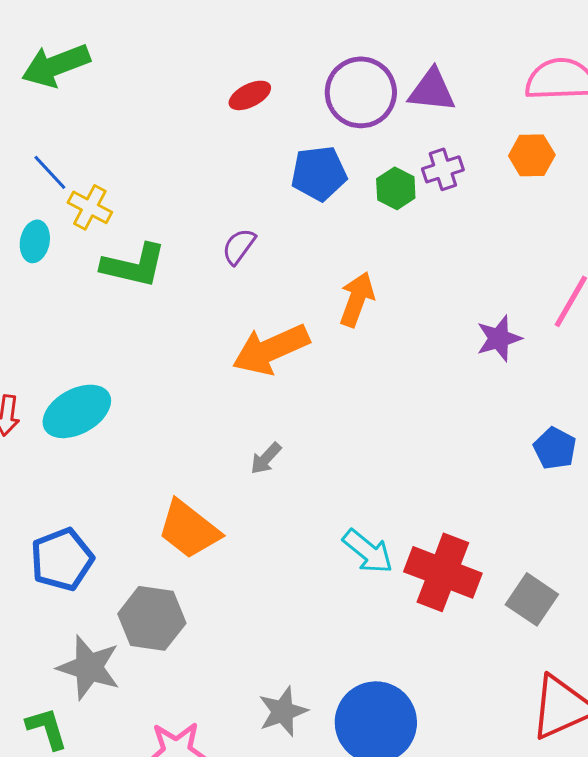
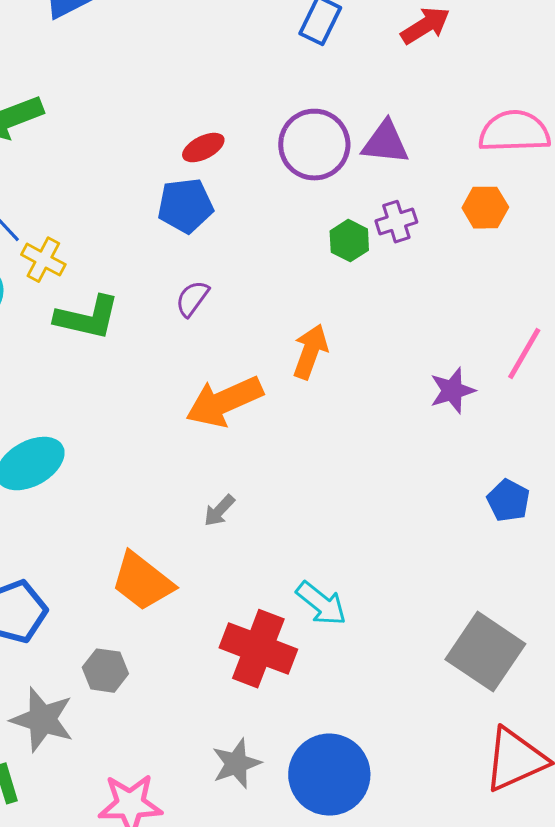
blue pentagon: (319, 173) -> (185, 206), moved
red cross: (443, 572) -> (258, 649), moved
gray square: (532, 599) -> (485, 652), size x1.5
gray hexagon: (152, 618) -> (105, 671), size x0.7

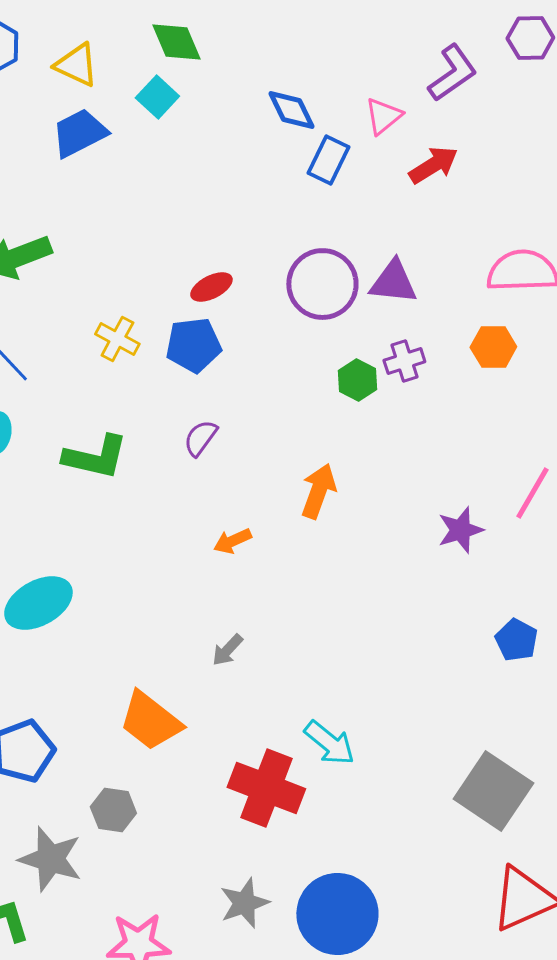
yellow cross: (43, 260) -> (117, 339), moved
orange arrow: (224, 402) -> (232, 541), size x0.5

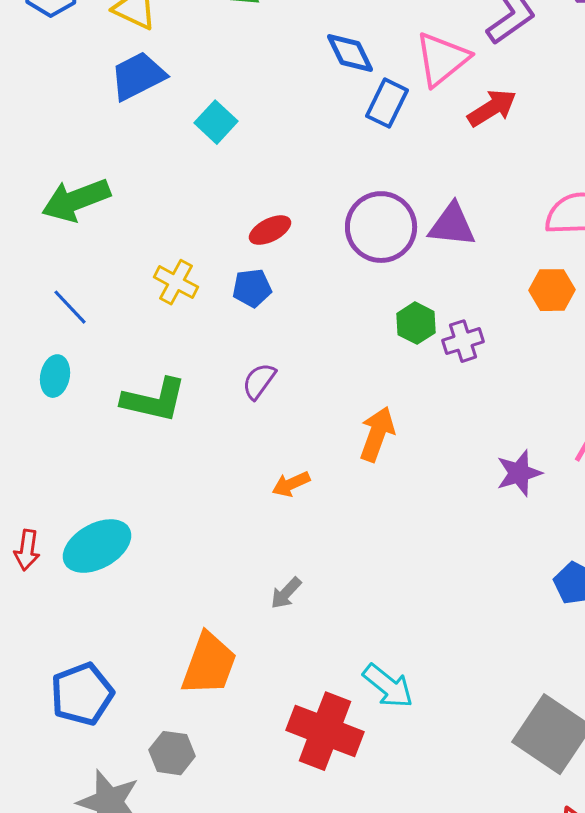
cyan square: (157, 97) -> (216, 122), moved
pink triangle: (383, 116) -> (442, 59), size x1.5
blue pentagon: (193, 345) -> (252, 288), size x0.7
purple cross: (404, 361) -> (463, 341), moved
orange trapezoid: (150, 721) -> (209, 664), turned -108

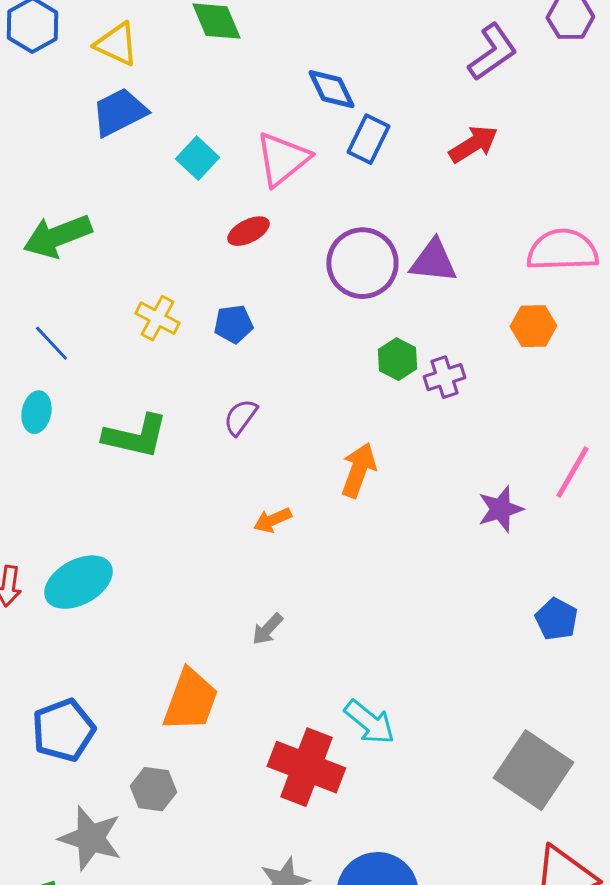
pink triangle: (442, 59) -> (282, 159), moved
red ellipse: (270, 230) -> (248, 231), moved

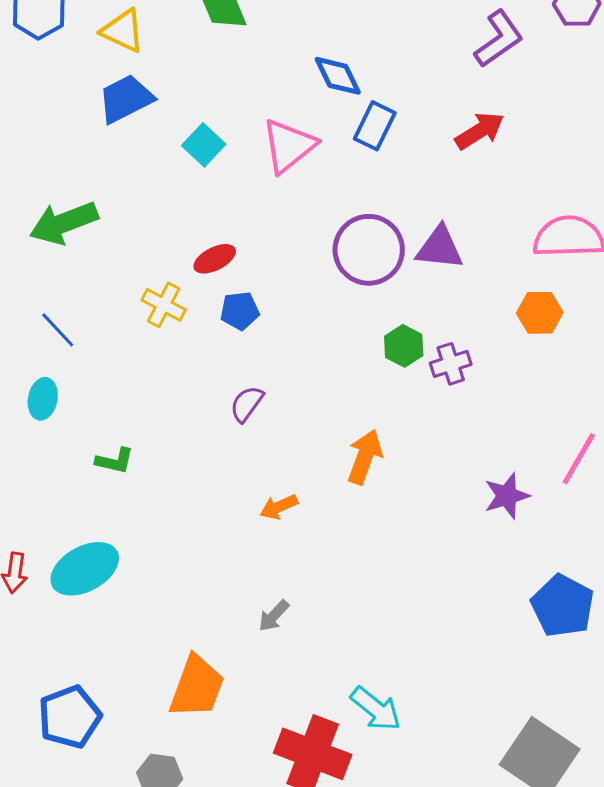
red ellipse: (248, 231) -> (215, 259), moved
green L-shape: (135, 436) -> (115, 461), moved, size x0.6
blue pentagon: (556, 619) -> (563, 606), size x1.5

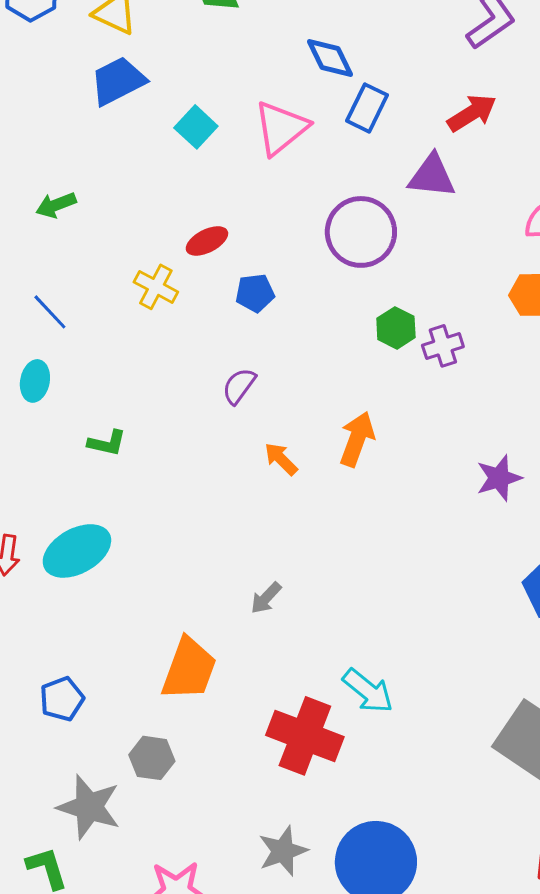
green arrow: (64, 223) -> (56, 205), size x0.6
purple triangle: (440, 248) -> (432, 176), moved
blue pentagon: (240, 311) -> (255, 293), moved
orange arrow: (279, 507) -> (281, 459), moved, turned 69
blue pentagon: (70, 717) -> (62, 699), size x0.7

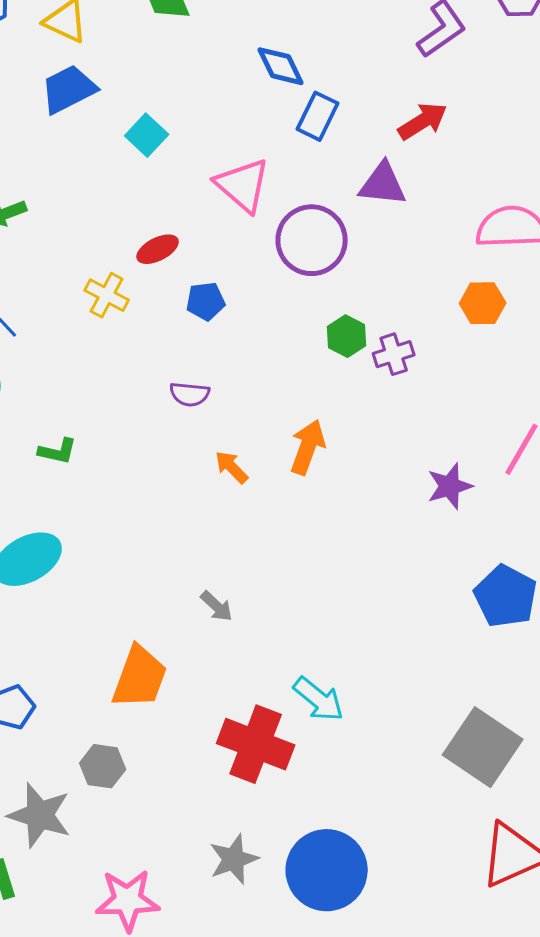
pink triangle: (281, 128) -> (243, 185), moved, turned -40
purple semicircle: (239, 386) -> (190, 394), turned -120
gray arrow: (266, 598) -> (217, 606), turned -90

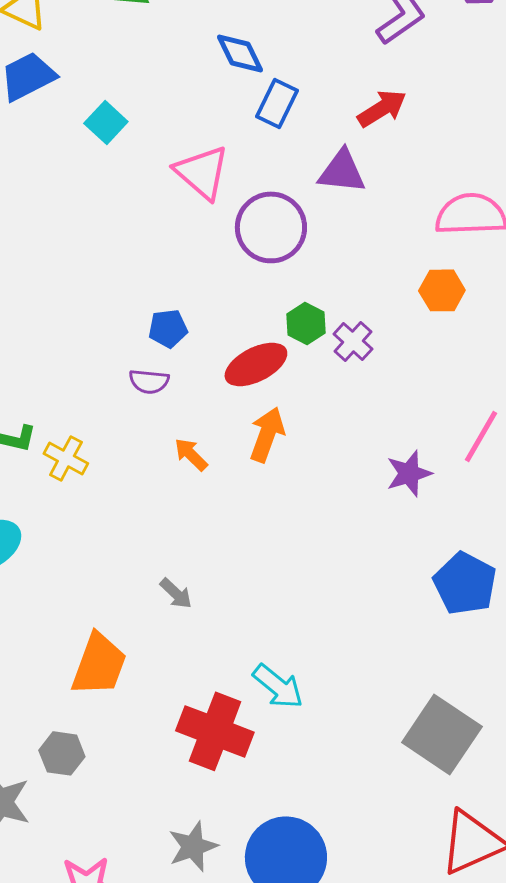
red ellipse: (158, 249) -> (256, 364), moved, size x1.5
yellow cross: (107, 295) -> (66, 458), moved
blue pentagon: (206, 301) -> (168, 328), moved
purple cross: (394, 354) -> (353, 341), turned -30

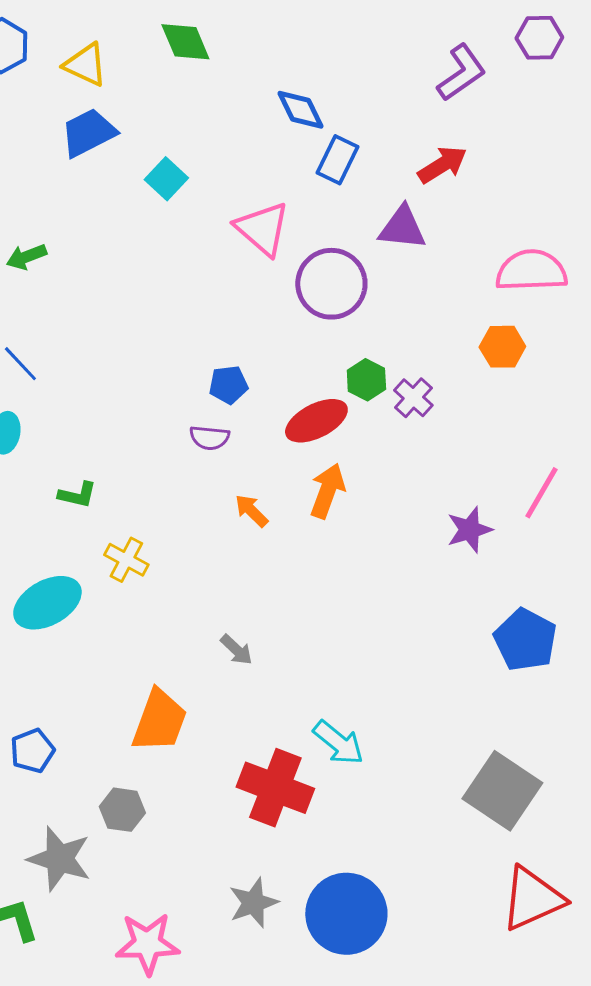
yellow cross: (66, 458) -> (126, 560), moved

